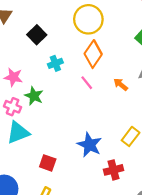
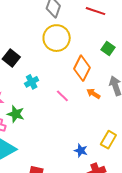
orange diamond: (93, 54) -> (82, 68), moved
blue star: (89, 145) -> (81, 151), moved, size x0.6

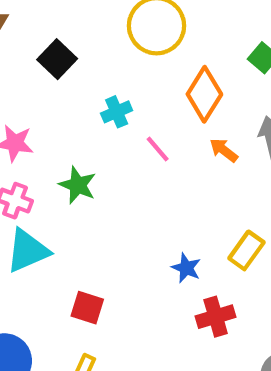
cyan cross: (32, 82) -> (117, 112), moved
green star: (16, 114) -> (78, 185), moved

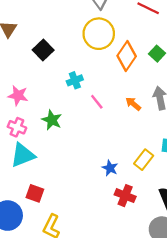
orange diamond: (204, 94) -> (127, 56), moved
red square: (87, 308) -> (35, 193), moved
red cross: (216, 317) -> (125, 196), turned 36

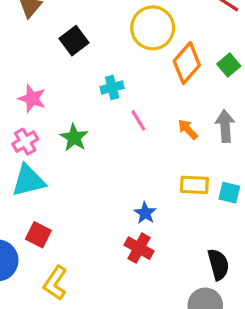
pink cross: (17, 127) -> (25, 142), turned 30
yellow rectangle: (144, 160) -> (194, 185), moved, turned 48
red cross: (125, 196) -> (139, 248), moved

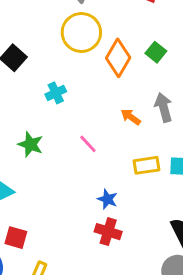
pink line: (138, 120) -> (88, 144), moved

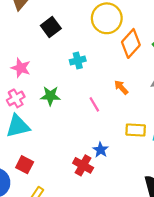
orange arrow: (131, 117) -> (121, 87), moved
green star: (31, 144) -> (50, 96), turned -30
red cross: (108, 232) -> (83, 165), moved

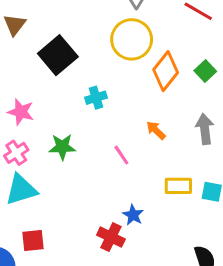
black square: (51, 27) -> (58, 55), size x1.4
red square: (25, 165) -> (33, 240), turned -30

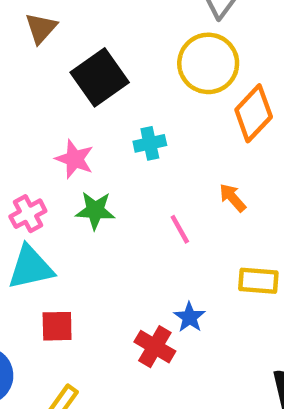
pink star: (21, 112) -> (74, 159), moved
red square: (33, 240) -> (57, 326), moved

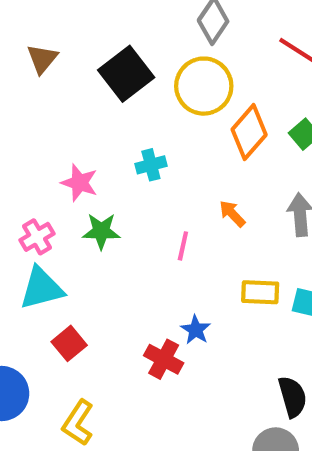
black square: (100, 77) -> (126, 74), moved
pink line: (180, 229) -> (183, 246), turned 44
red square: (57, 326) -> (69, 343), turned -36

